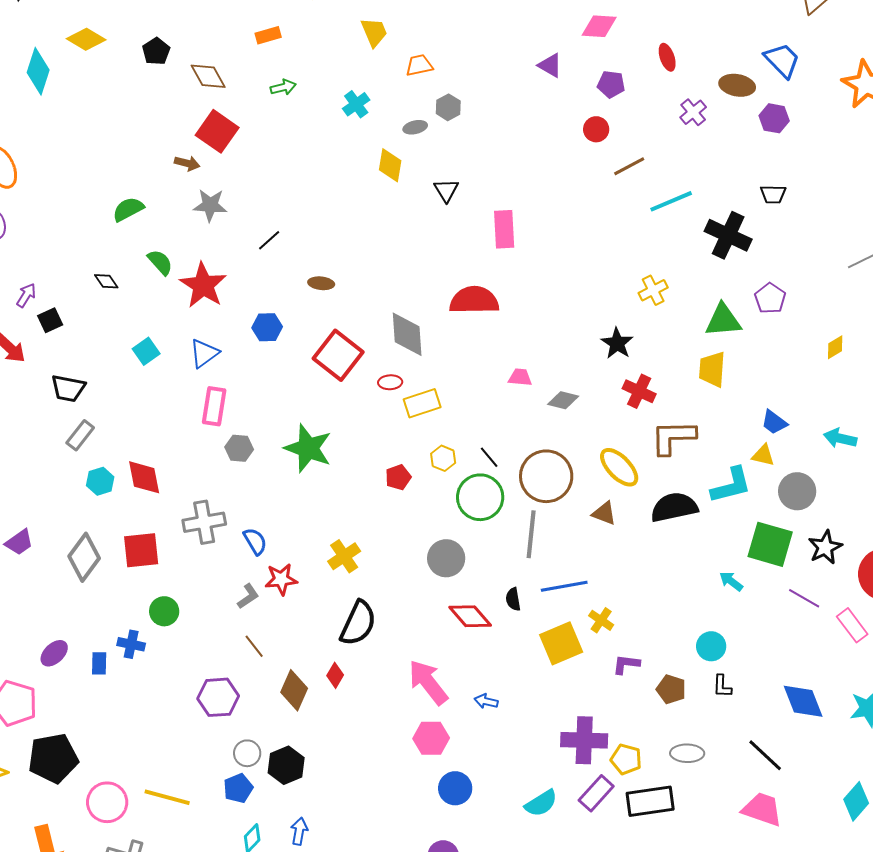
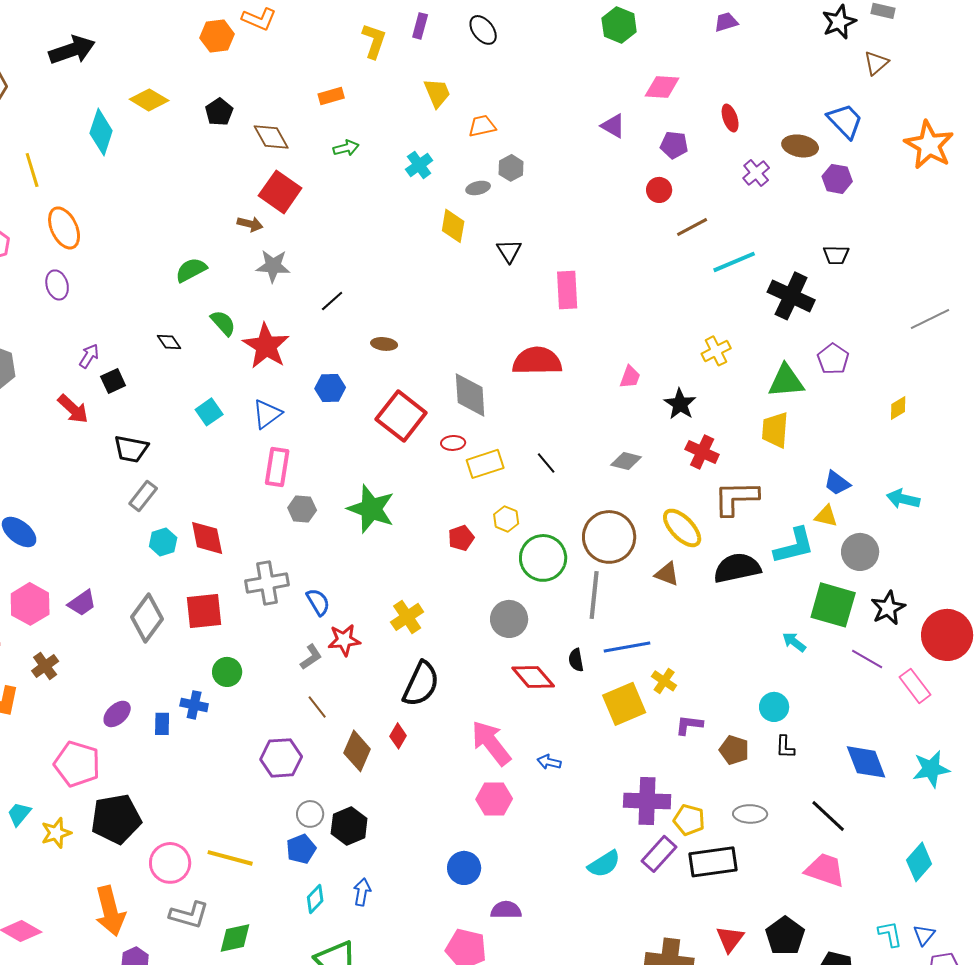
pink trapezoid: (520, 377) -> (630, 377), moved, turned 105
black line: (489, 457) -> (546, 463), moved
blue circle: (455, 788) -> (464, 868), moved

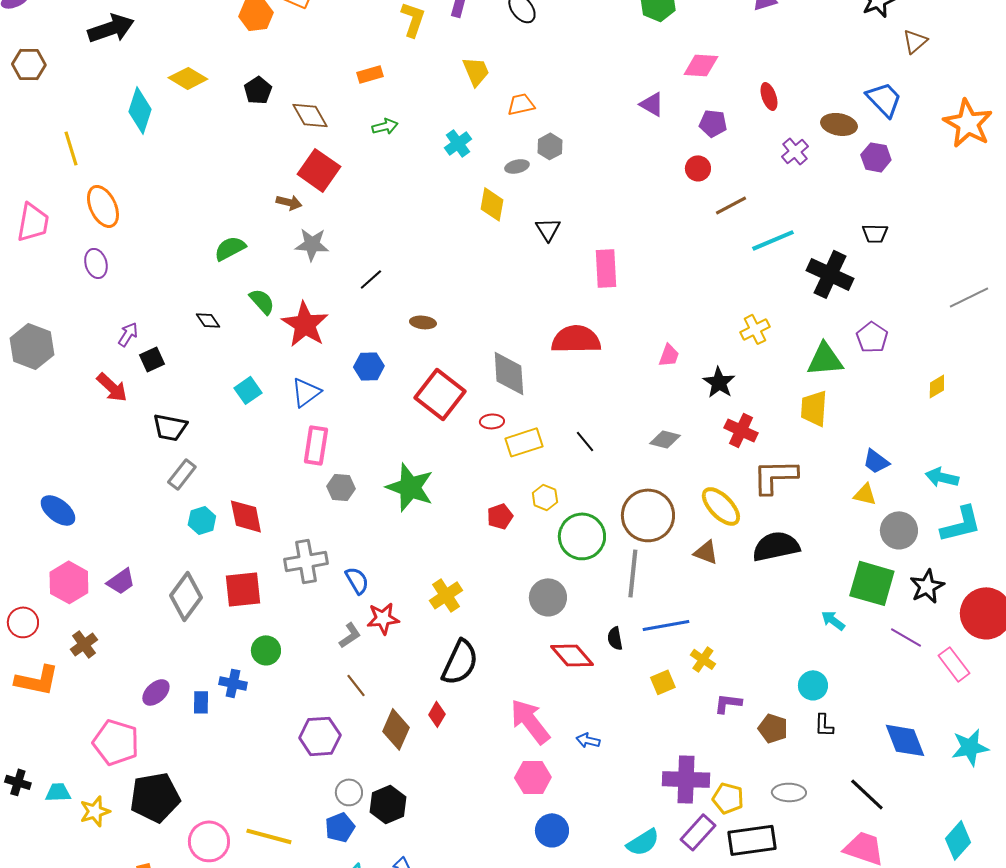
cyan L-shape: (794, 546) -> (961, 524), moved
yellow square: (624, 704) -> (663, 682), size x0.6
cyan trapezoid: (19, 814) -> (58, 792), turned 48
blue circle: (464, 868) -> (552, 830), moved

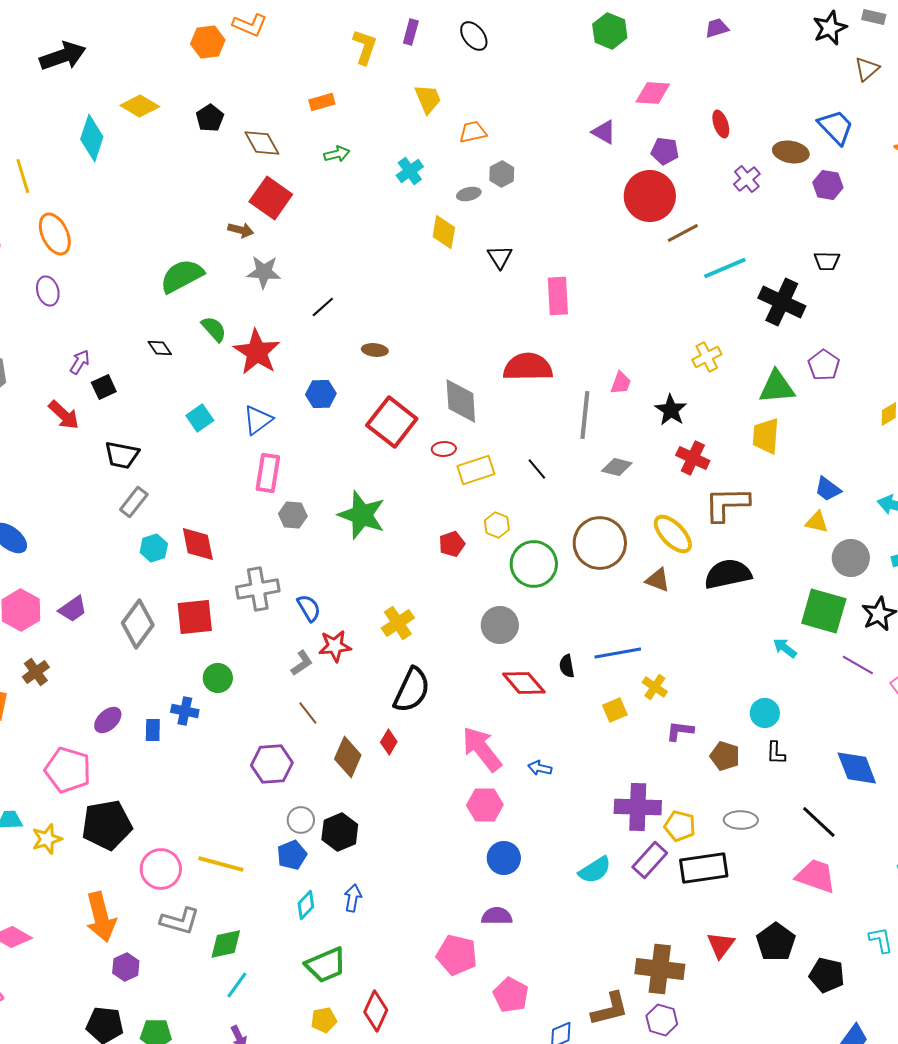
red circle: (698, 168) -> (650, 196), size x2.0
green semicircle: (230, 248) -> (182, 276), size x1.4
gray line: (633, 573) -> (585, 415), moved

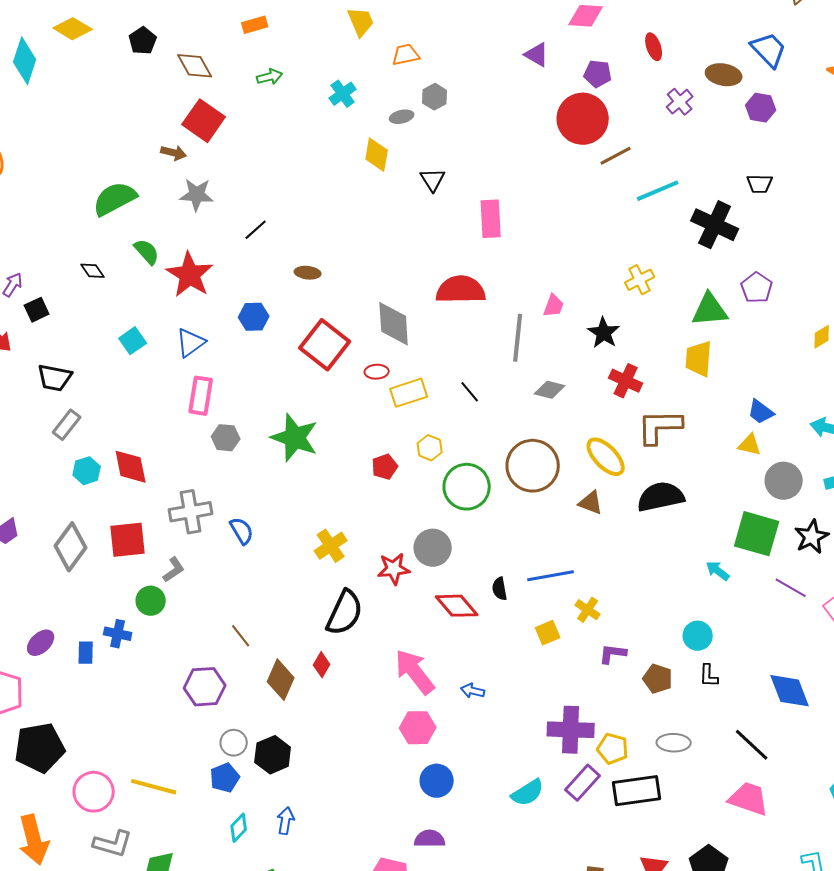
red star: (335, 646) -> (394, 569), moved
gray L-shape: (302, 663) -> (174, 570), moved

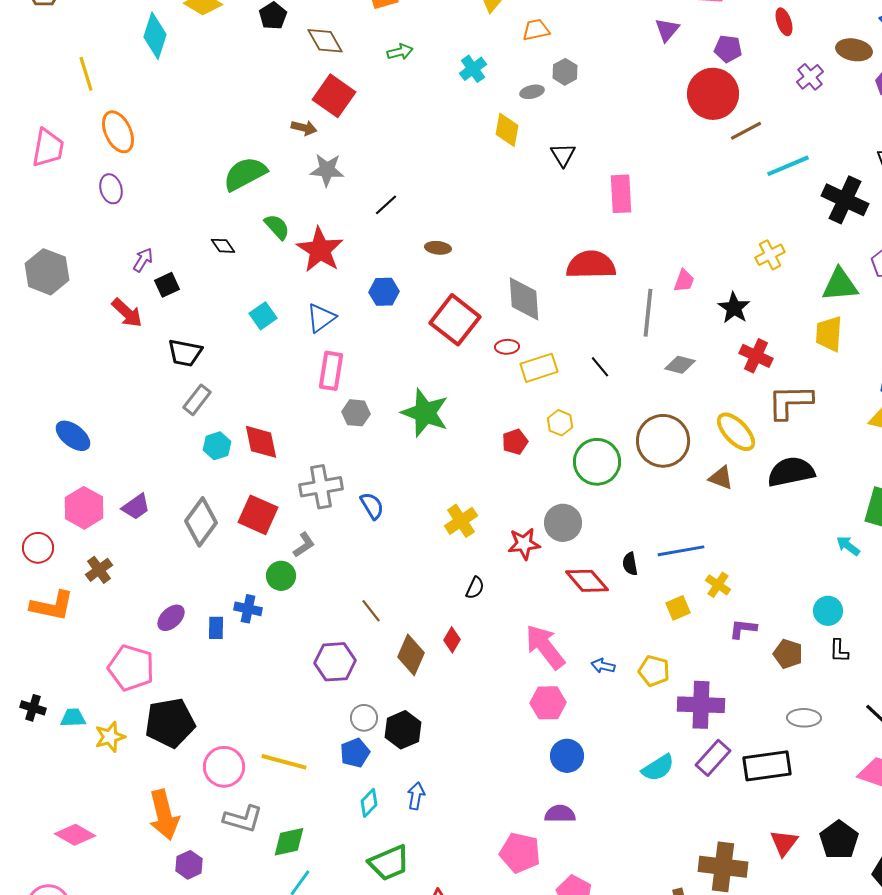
purple triangle: (537, 55) -> (667, 30), turned 40
red square: (128, 540) -> (258, 515), turned 30
black semicircle: (345, 613) -> (475, 588), size x0.5
yellow pentagon: (613, 749) -> (654, 671), moved

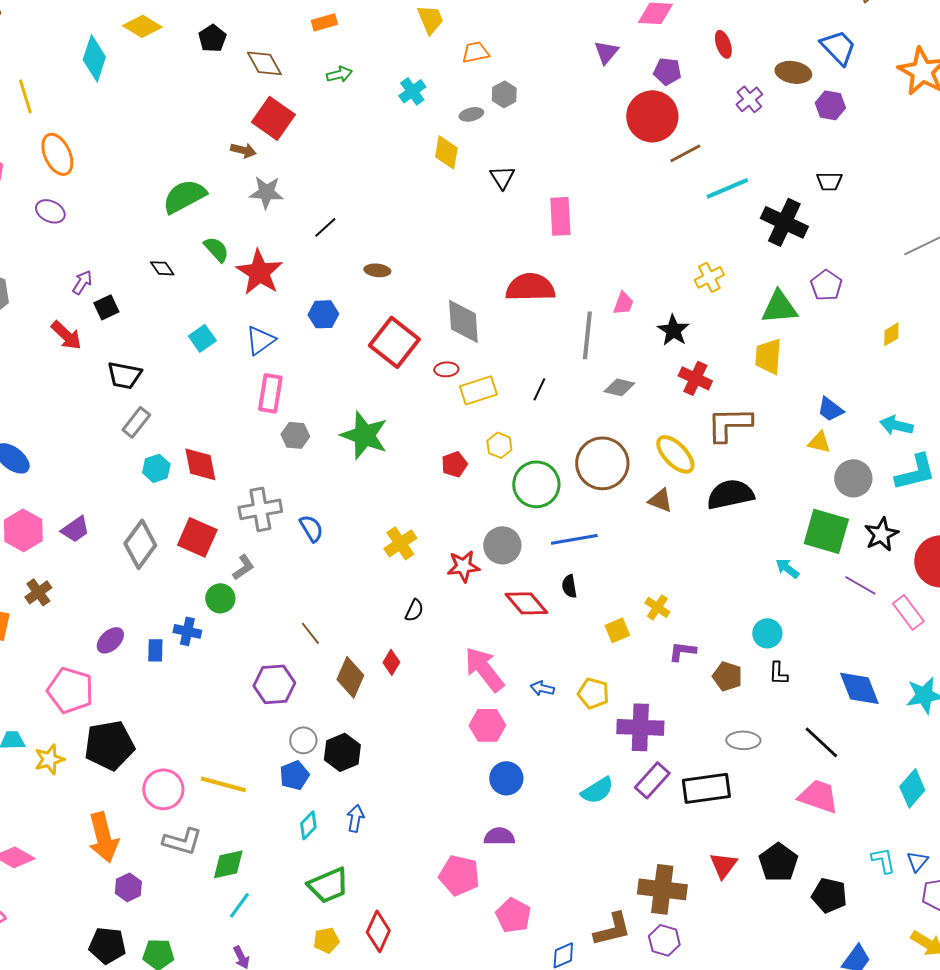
purple ellipse: (111, 189) -> (50, 211), turned -48
black line: (600, 367) -> (539, 389), turned 65
blue line: (681, 551) -> (574, 539), moved

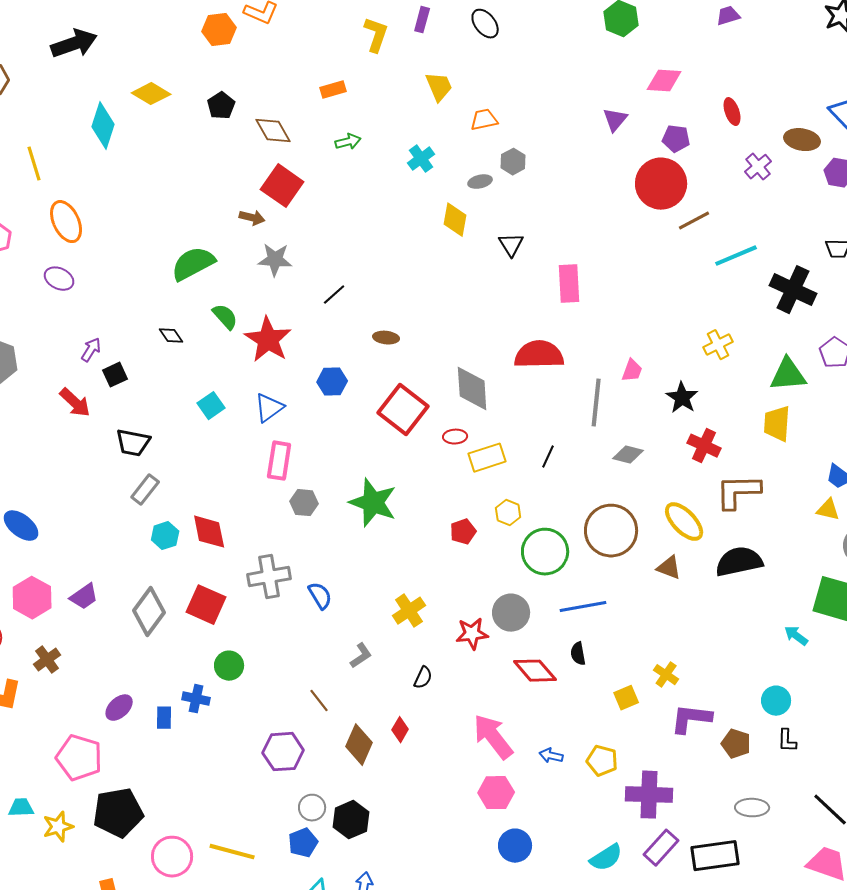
gray L-shape: (243, 567) -> (361, 656), moved
purple L-shape: (682, 651) -> (691, 719), size x1.5

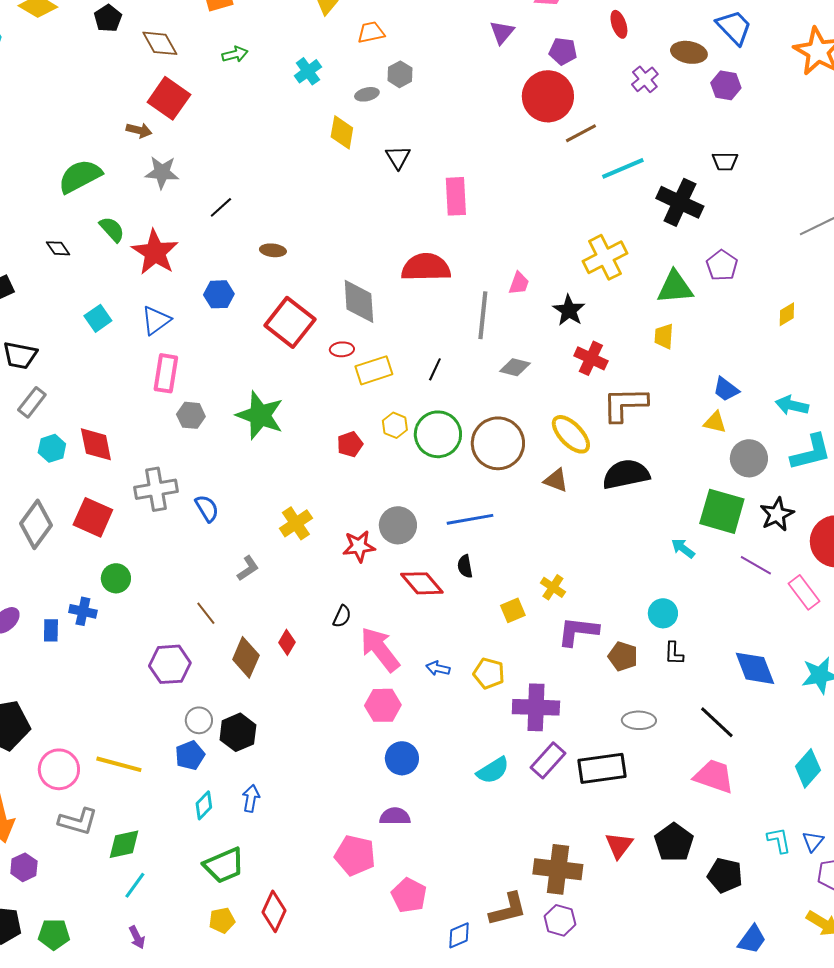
yellow cross: (718, 345) -> (605, 257), size x1.5
yellow trapezoid: (777, 424) -> (664, 336), size x0.7
green circle: (545, 552) -> (438, 434), moved
black semicircle: (423, 678) -> (342, 616), moved

